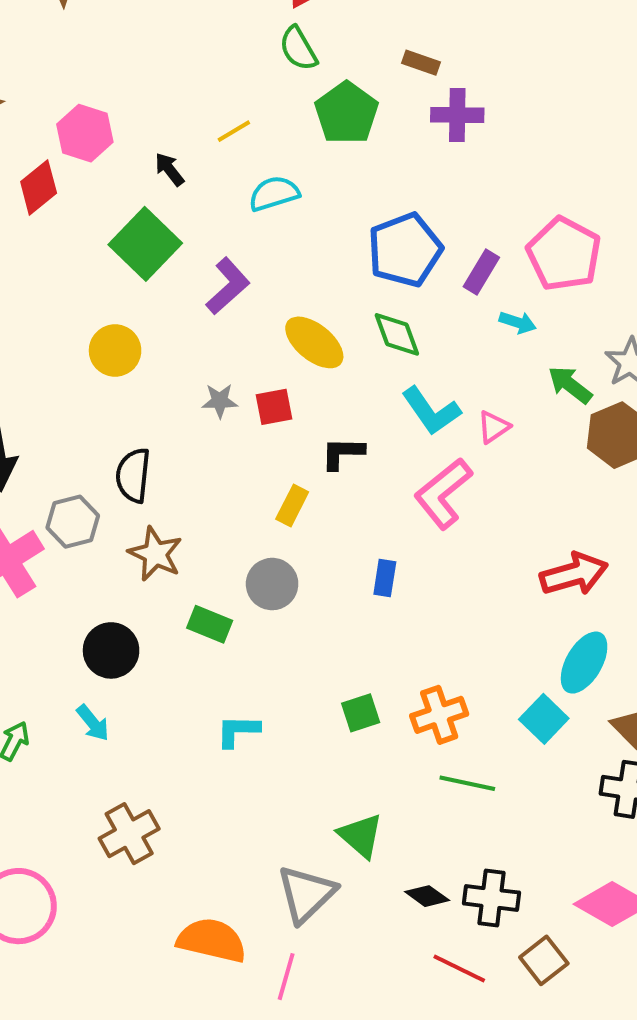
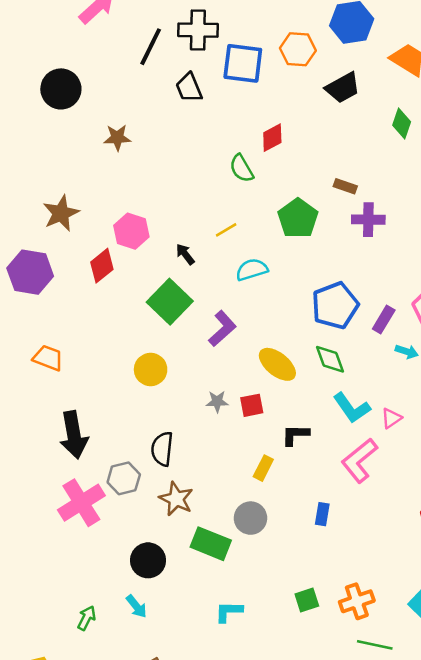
green semicircle: (298, 49) -> (242, 168), moved
green rectangle: (210, 624) -> (211, 544), size x1.4

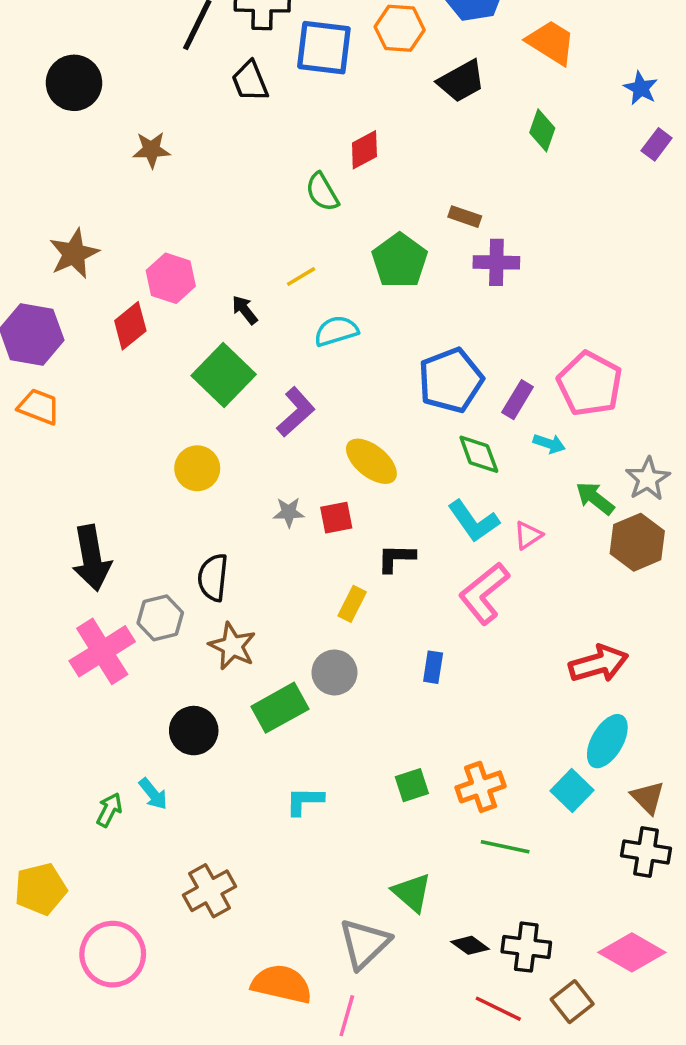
orange trapezoid: (48, 358) -> (39, 407), moved
green diamond: (330, 359) -> (479, 454), moved
green rectangle: (211, 544) -> (280, 708), turned -51
cyan arrow: (136, 606) -> (153, 794), moved

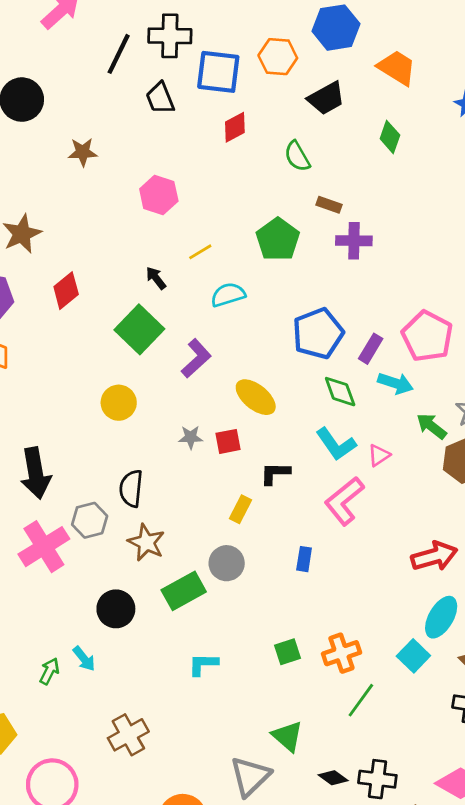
red diamond: (364, 150) -> (235, 127), moved
green semicircle: (322, 192) -> (297, 156), moved
pink hexagon: (171, 278) -> (159, 195), moved
cyan arrow: (549, 444) -> (395, 383), size x1.4
green line: (505, 847) -> (361, 700), turned -66

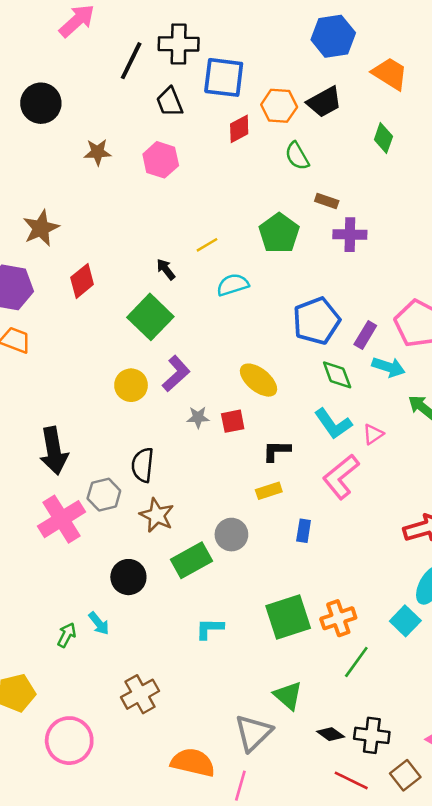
orange hexagon: (278, 57) -> (279, 106), moved
pink hexagon: (159, 195) -> (161, 160), moved
purple L-shape: (196, 358) -> (176, 374), moved
yellow rectangle: (240, 509) -> (269, 491), moved, turned 45
green square: (288, 652) -> (288, 617), size x1.8

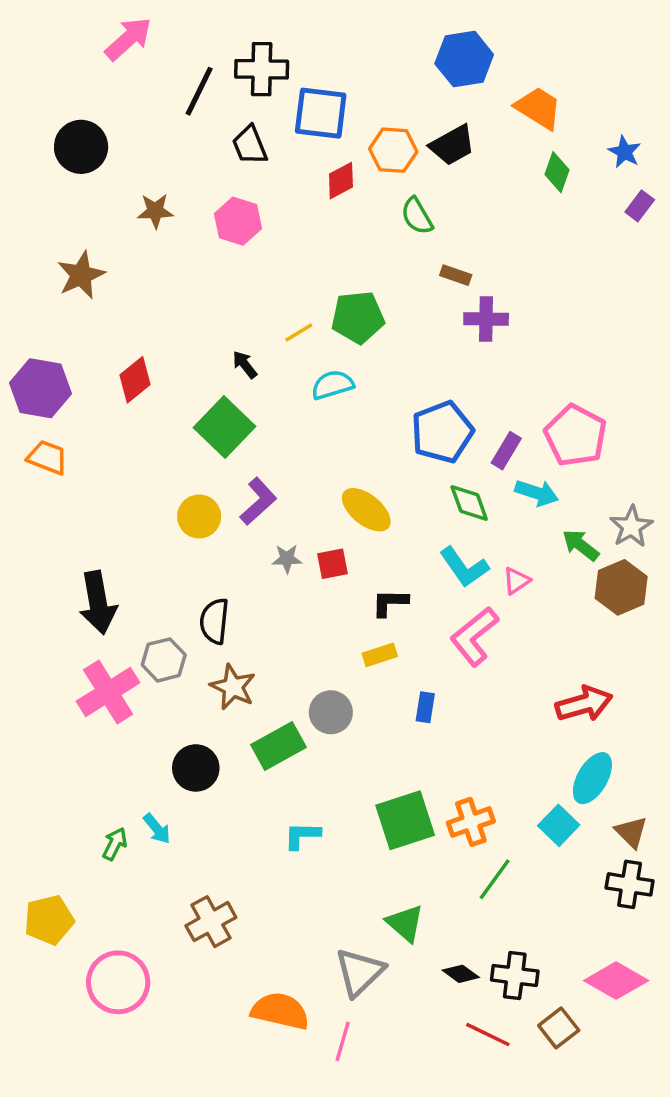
green diamond: (383, 138) -> (557, 172), moved
brown star: (41, 228) -> (81, 275), moved
green pentagon: (279, 233) -> (358, 317), moved, turned 30

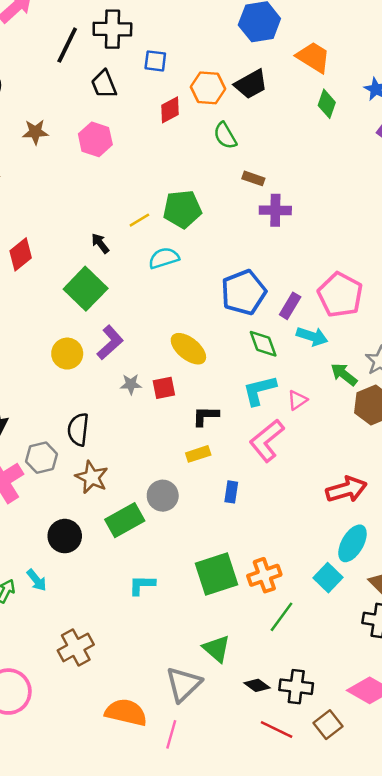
blue square: (321, 113) -> (155, 61), size x0.6
cyan L-shape: (464, 567) -> (259, 390), turned 111

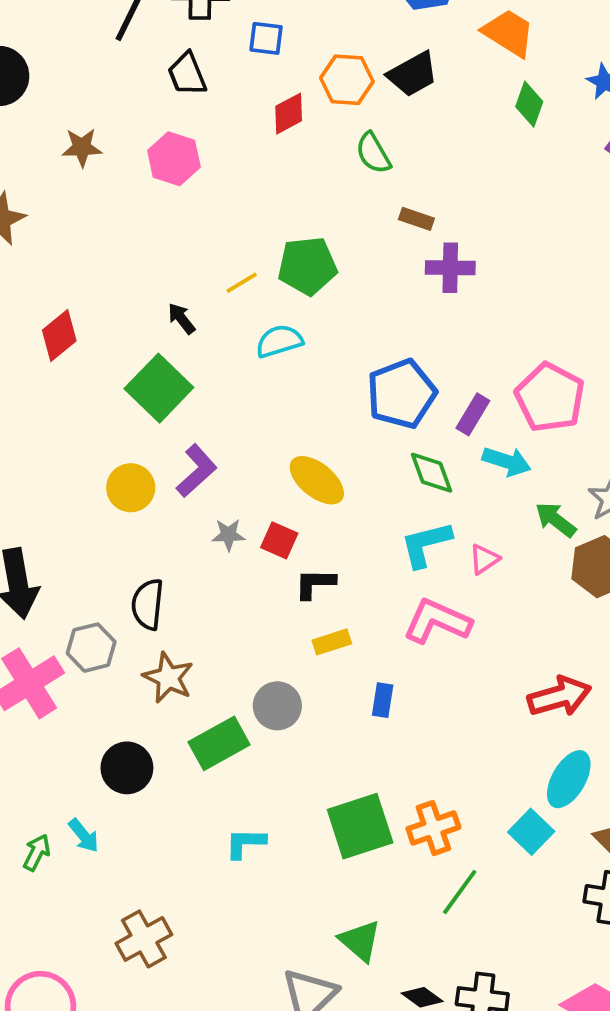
red square: (164, 388) -> (279, 540), turned 35
black L-shape: (206, 416) -> (315, 584), moved
pink L-shape: (267, 441) -> (437, 621), turned 63

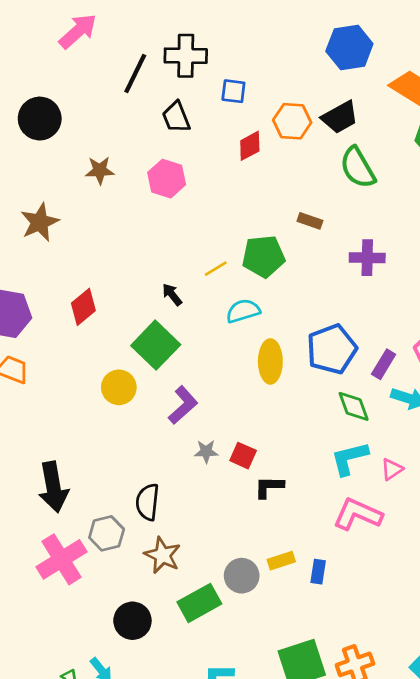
green semicircle: (373, 153) -> (358, 168), moved, size x1.4
brown rectangle: (416, 219) -> (310, 221), moved
yellow ellipse: (317, 480) -> (270, 361), moved, turned 51
yellow circle: (131, 488) -> (119, 387), moved
yellow rectangle: (332, 642) -> (281, 561), moved

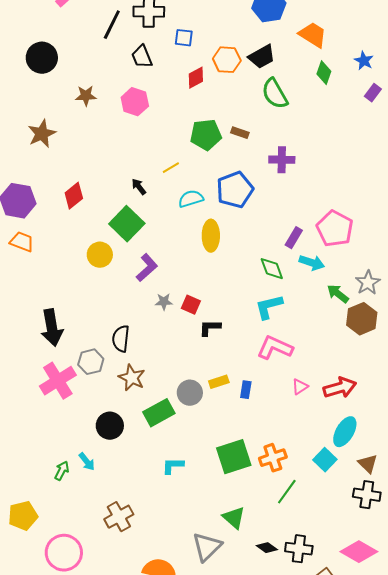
green pentagon: (263, 256) -> (206, 135), moved
blue pentagon: (332, 349) -> (235, 190), moved
pink triangle: (392, 469) -> (300, 387), moved

